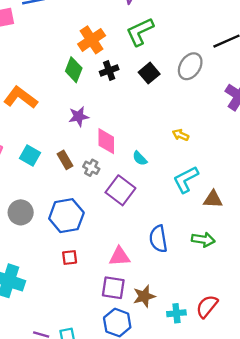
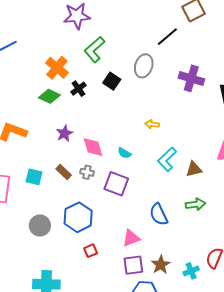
green diamond: (74, 70) -> (49, 96), turned -70

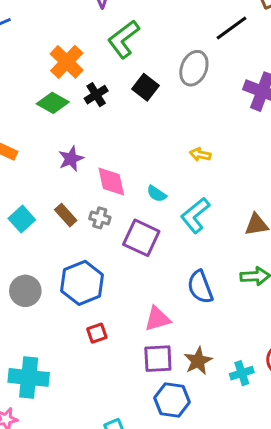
cyan L-shape: (167, 159) -> (195, 215), moved
cyan square: (34, 177) -> (22, 219), turned 30

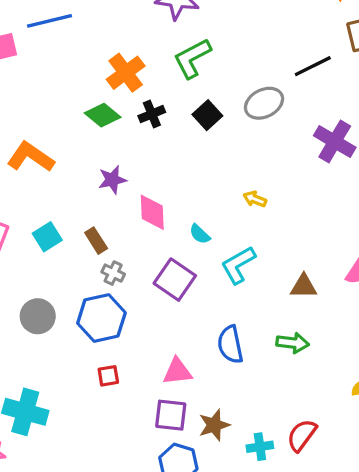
gray ellipse: (194, 68) -> (264, 103), turned 32
gray cross: (100, 218) -> (113, 273), moved

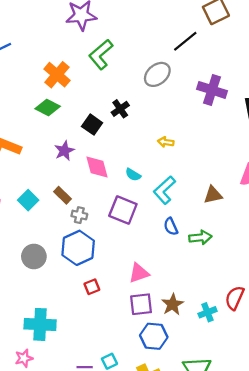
black cross: (152, 114) -> (120, 109), moved
black square: (207, 115) -> (92, 125), moved
green arrow: (293, 343) -> (200, 237), moved
blue semicircle: (230, 344) -> (171, 227), moved, size x0.7

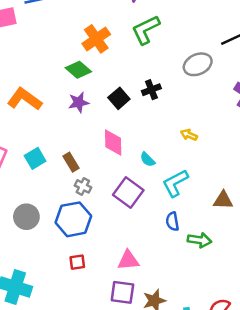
purple star: (64, 151) -> (79, 102), moved

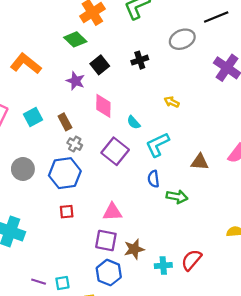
black square: (119, 98) -> (100, 65), moved
purple star: (79, 102) -> (76, 81), moved, turned 30

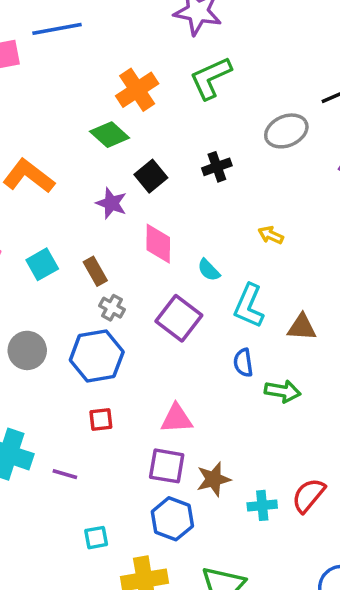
cyan L-shape: (158, 145) -> (249, 306), turned -40
brown triangle: (200, 162) -> (302, 327), moved
purple line: (39, 282) -> (65, 474), moved

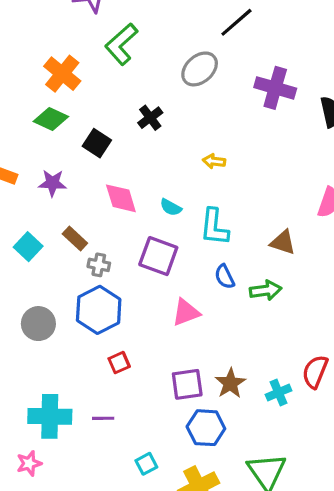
purple star: (111, 203) -> (52, 183), moved
brown triangle: (302, 327) -> (283, 242), moved, turned 32
pink triangle: (177, 419) -> (186, 312), moved

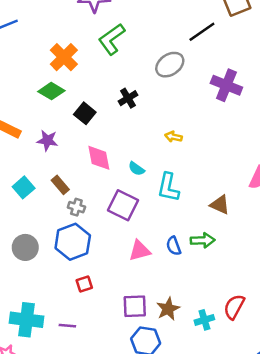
blue semicircle: (225, 277) -> (174, 246), moved

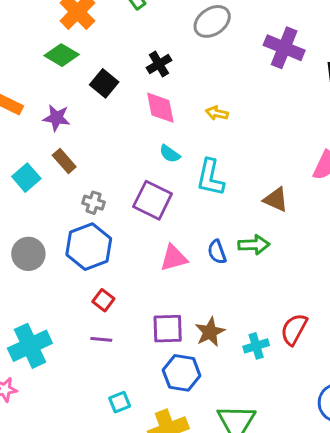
pink diamond: (99, 158) -> (160, 108), moved
brown rectangle: (60, 185) -> (64, 161), moved
red square: (84, 284) -> (103, 300), turned -35
cyan cross: (26, 320) -> (30, 346), turned -32
purple line: (67, 326) -> (101, 339), moved

